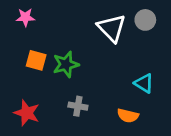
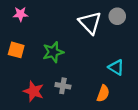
orange square: (36, 60) -> (16, 50), moved
red star: (27, 113) -> (34, 91), moved
orange semicircle: (128, 116) -> (103, 93), turned -84

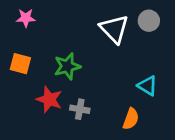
red star: (34, 91) -> (49, 100), moved

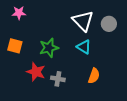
gray circle: (149, 21) -> (109, 24), moved
cyan triangle: (147, 86) -> (84, 47), moved
orange semicircle: (131, 119) -> (94, 76), moved

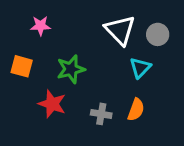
pink star: (19, 13) -> (41, 26), moved
cyan triangle: (84, 47) -> (140, 68), moved, turned 42
gray cross: (58, 79) -> (101, 114), moved

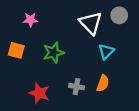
gray circle: (158, 34) -> (119, 15), moved
red star: (52, 104) -> (39, 93), moved

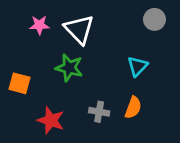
white triangle: (91, 23) -> (79, 29), moved
orange square: (16, 50) -> (20, 83), moved
green star: (53, 53) -> (69, 68), turned 30

